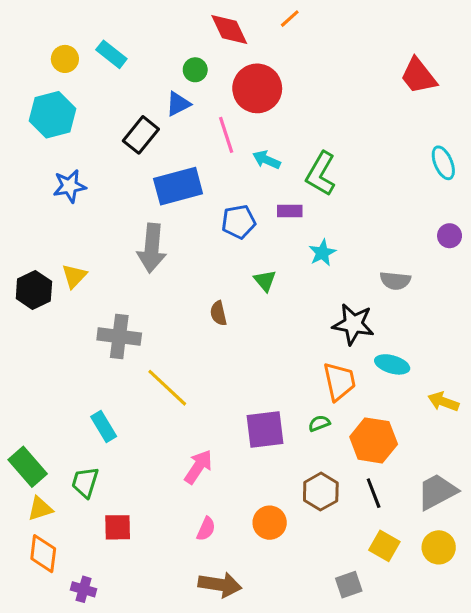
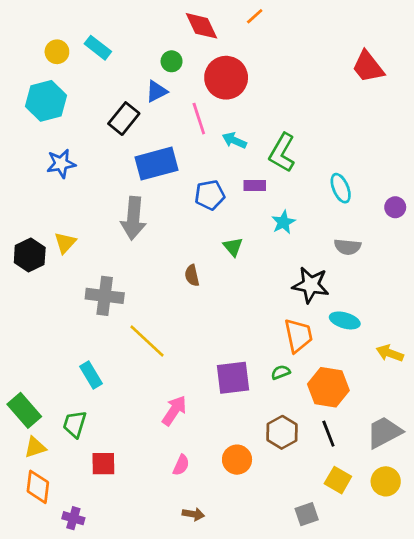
cyan ellipse: (443, 163) -> (341, 188), moved
brown arrow: (220, 585) -> (193, 514), size x0.6

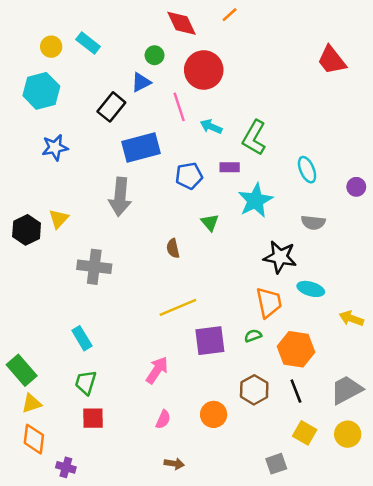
cyan star: (283, 222) -> (255, 200), size x1.6
yellow line: (147, 341) -> (178, 307), moved, turned -66
green trapezoid: (75, 424) -> (86, 382), moved

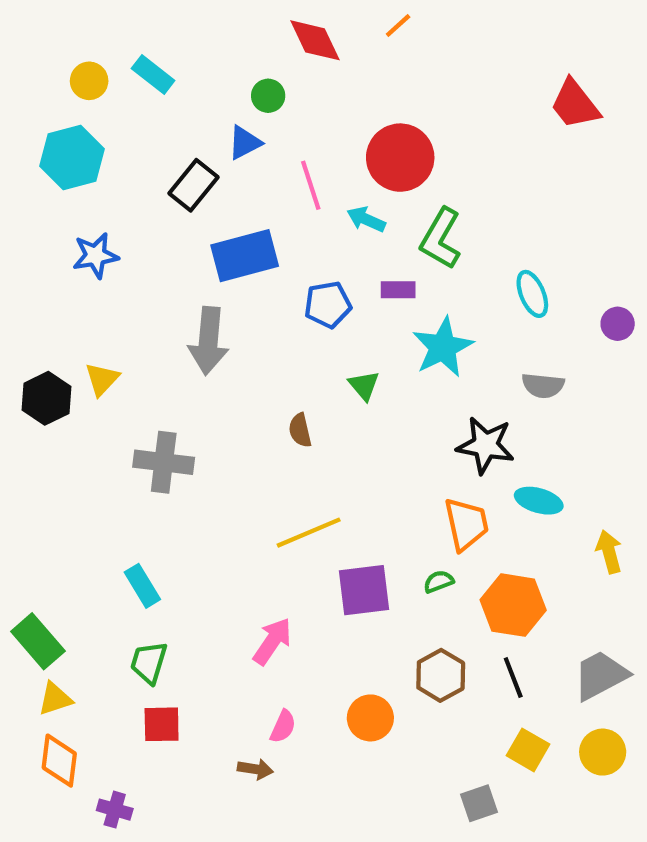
red circle: (204, 70) -> (400, 158), moved
yellow arrow: (351, 318) -> (609, 552), turned 55
brown arrow: (174, 464) -> (255, 769), moved

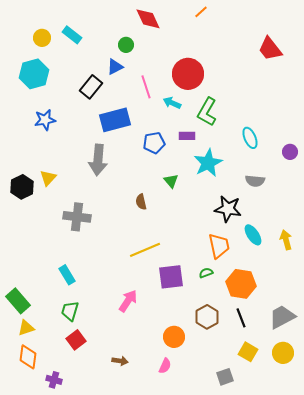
orange line: (398, 25) -> (201, 12), moved
cyan ellipse: (539, 501) -> (253, 235), turned 40
yellow arrow: (609, 552) -> (286, 240), moved
red square: (162, 724) -> (76, 340), turned -36
pink semicircle: (283, 726) -> (165, 366), moved

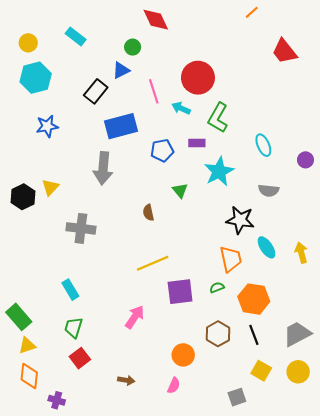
orange line: (201, 12) -> (252, 12), moved
yellow circle: (42, 38) -> (28, 43), moved

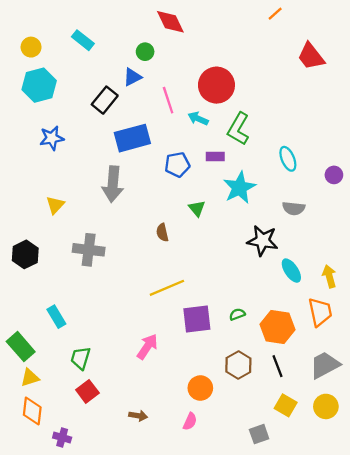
black hexagon: (23, 197) -> (25, 254), moved
orange trapezoid: (231, 259) -> (320, 312), moved
cyan rectangle: (70, 290) -> (56, 317), moved

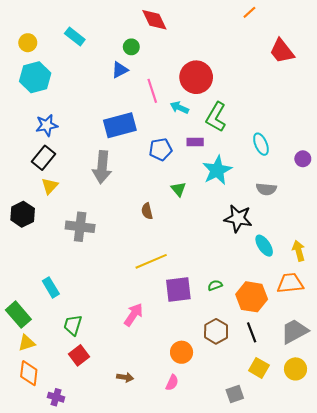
black rectangle: (105, 100) -> (43, 158), moved
black hexagon: (25, 254) -> (23, 214), moved
orange trapezoid: (320, 312) -> (290, 283), turned -84

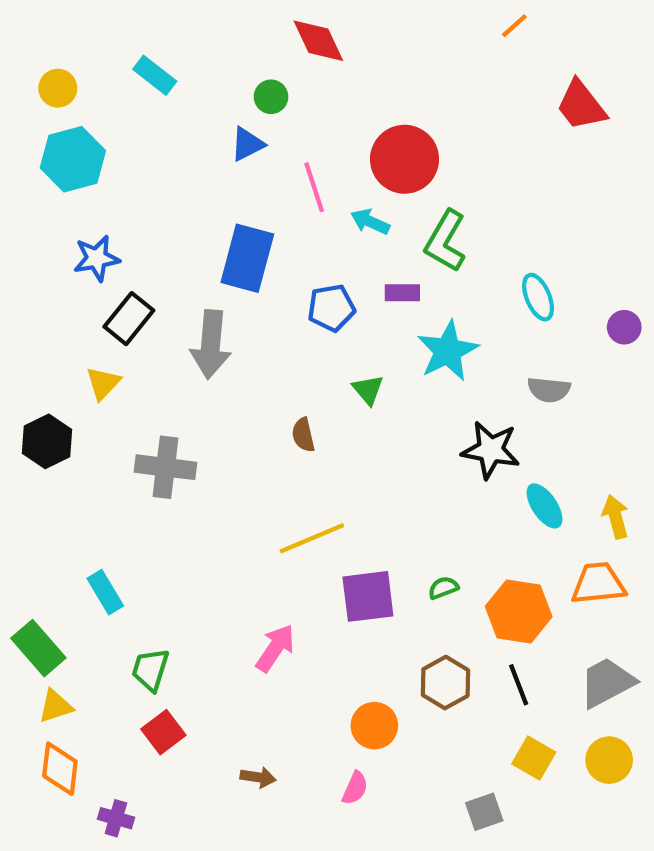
blue rectangle: (120, 125) -> (247, 258), turned -60
black rectangle: (43, 158) -> (129, 319), moved

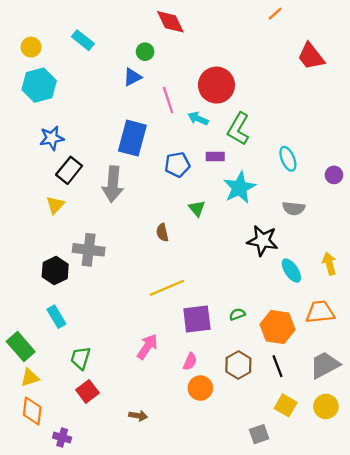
black hexagon: (47, 441) -> (55, 271), moved
yellow arrow: (616, 517) -> (329, 264), moved
pink semicircle: (355, 788) -> (190, 362), moved

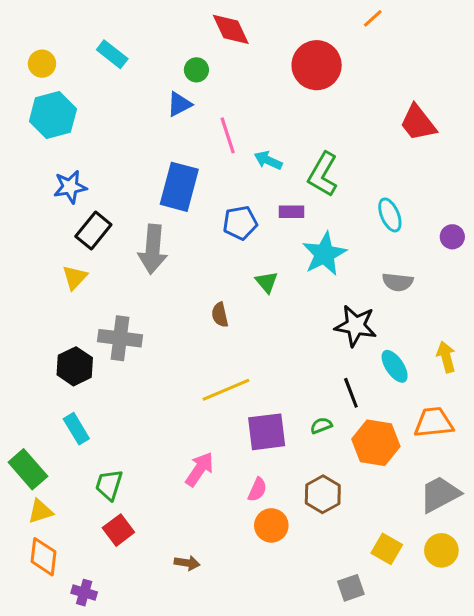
red trapezoid: (311, 56) -> (418, 123), moved
red circle: (216, 85) -> (317, 65), moved
black line: (278, 366) -> (351, 393), moved

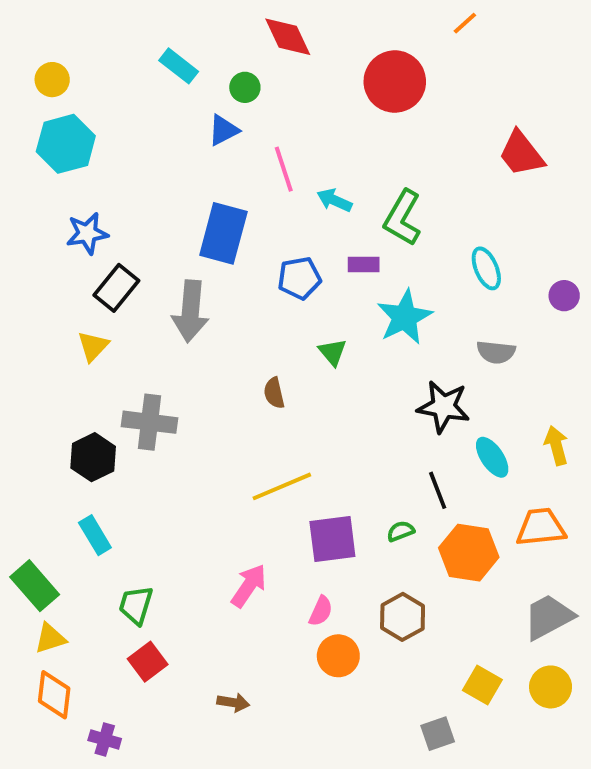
cyan rectangle: (112, 54) -> (179, 66), moved

